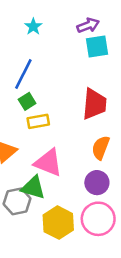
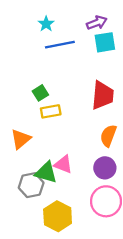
blue line: (23, 74) -> (60, 45), moved, turned 52
pink triangle: (48, 163) -> (63, 164), moved, size x0.7
yellow hexagon: (58, 223) -> (58, 216), moved

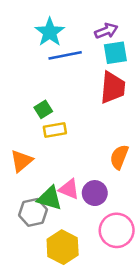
cyan star: (46, 24) -> (50, 32), size x1.6
red trapezoid: (103, 95) -> (113, 88), moved
purple circle: (105, 168) -> (95, 193), moved

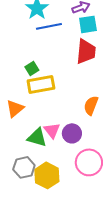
yellow rectangle: (55, 130) -> (41, 84), size x1.5
pink triangle: (69, 189) -> (52, 130), turned 30
gray hexagon: (33, 212) -> (24, 167), moved

